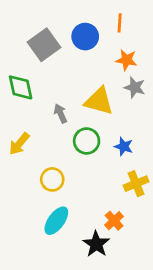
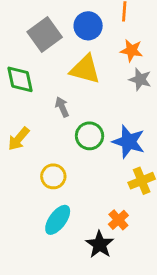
yellow triangle: (99, 101) -> (85, 69), moved
blue star: (124, 146) -> (129, 142), size x1.6

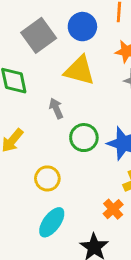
orange cross: (118, 220) -> (113, 209), moved

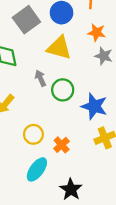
green circle: (84, 138) -> (63, 90), moved
orange cross: (113, 209) -> (62, 145), moved

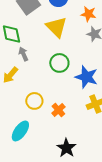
yellow triangle: (59, 48) -> (56, 27), turned 30
gray arrow: (40, 78) -> (23, 54), moved
cyan ellipse: (37, 169) -> (20, 131), moved

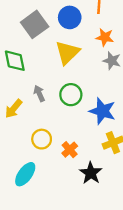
yellow triangle: (56, 27) -> (67, 53), turned 30
gray arrow: (23, 54) -> (39, 93), moved
black star: (66, 148) -> (91, 173), moved

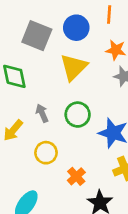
gray square: (35, 24) -> (37, 36), turned -32
yellow circle: (42, 139) -> (46, 153), moved

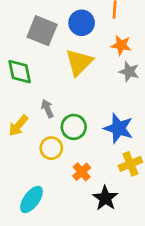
green circle: (78, 115) -> (74, 127), moved

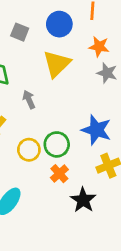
gray square: (42, 31) -> (20, 32), size x0.6
gray arrow: (47, 109) -> (29, 99), moved
green circle: (74, 127) -> (57, 144), moved

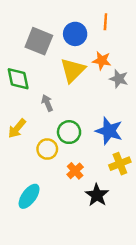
gray square: (20, 32) -> (39, 41), size x1.6
orange star: (99, 47) -> (102, 61), moved
green circle: (57, 144) -> (69, 132), moved

